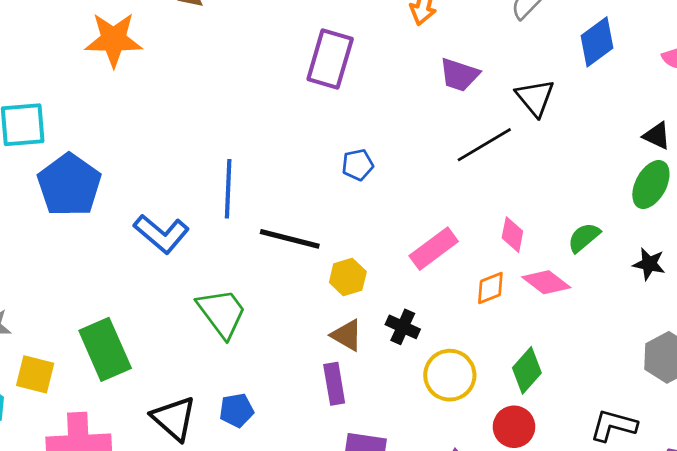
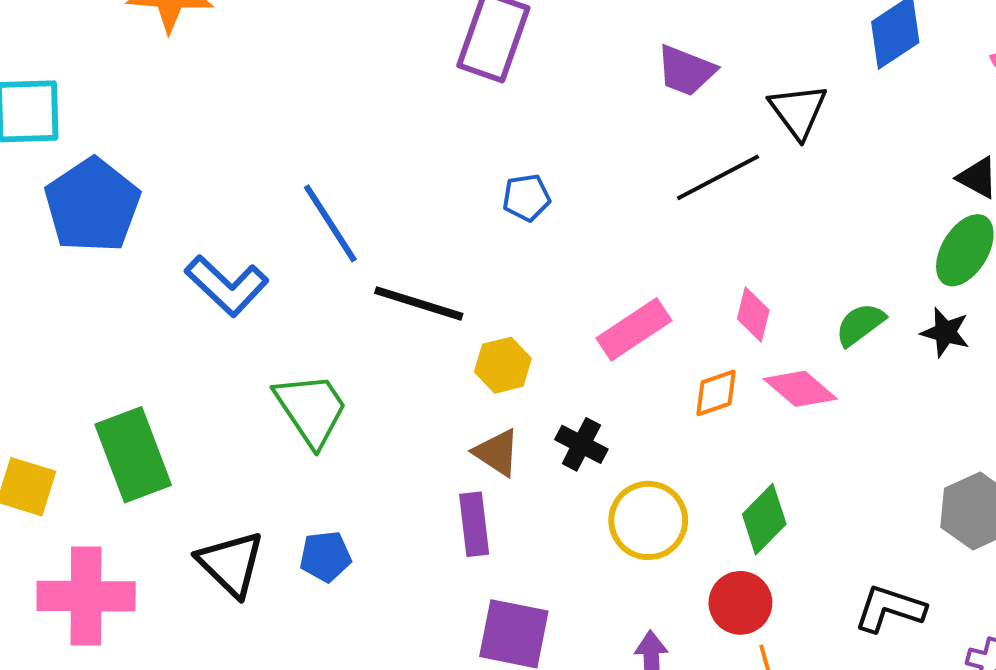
blue line: (228, 189) -> (330, 223), turned -38
black star: (649, 264) -> (945, 332), moved

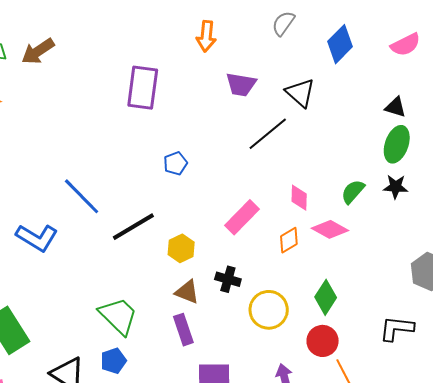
black line: (419, 303) -> (133, 227), turned -36
green trapezoid: (311, 409) -> (118, 316), moved

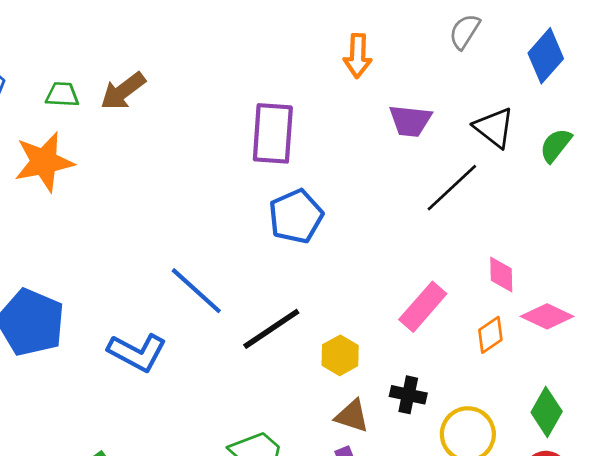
blue pentagon: (175, 163) -> (296, 216), moved, size x1.6
green semicircle: (353, 192) -> (556, 145), moved

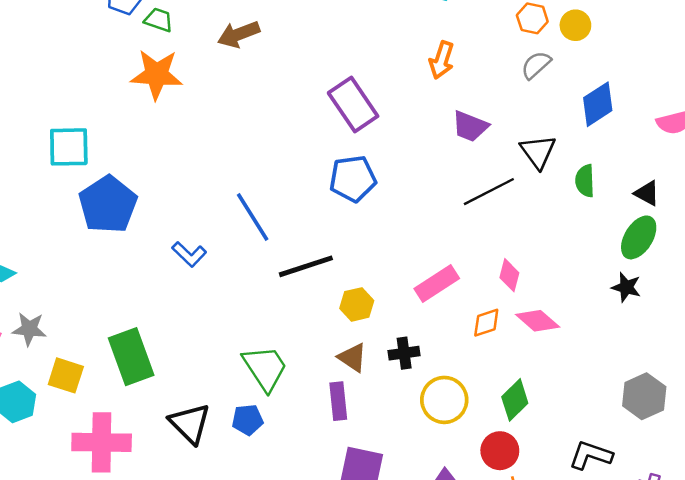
green trapezoid: (62, 95) -> (159, 20), moved
purple rectangle: (273, 133) -> (353, 104), turned -54
green semicircle: (556, 145) -> (585, 181), turned -56
blue L-shape: (137, 352) -> (189, 254), size x0.7
black cross: (408, 395) -> (404, 353), turned -36

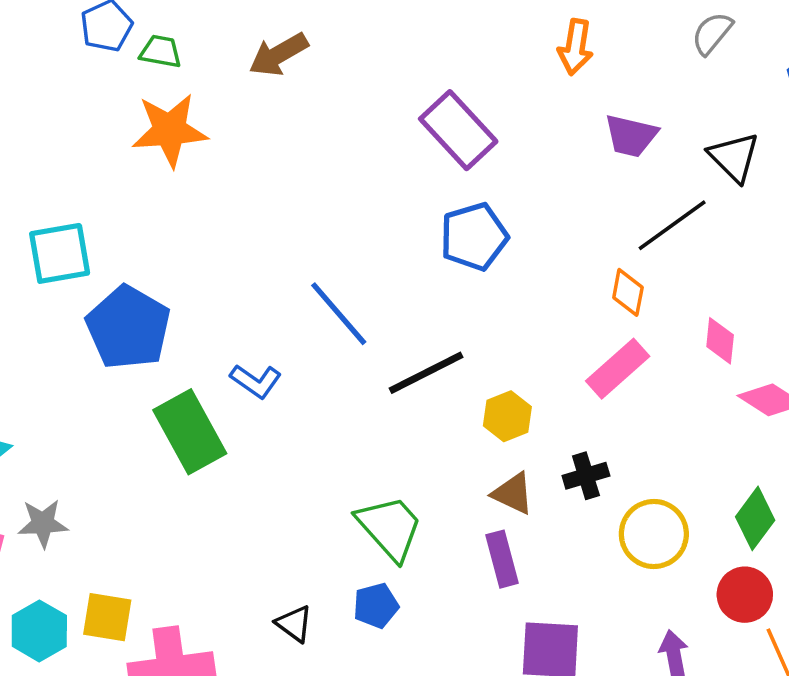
orange diamond: (486, 323) -> (628, 292), moved, turned -52
green rectangle: (131, 357) -> (190, 432), moved
yellow square: (66, 375) -> (107, 617), moved
black triangle: (190, 424) -> (294, 624), size x0.6

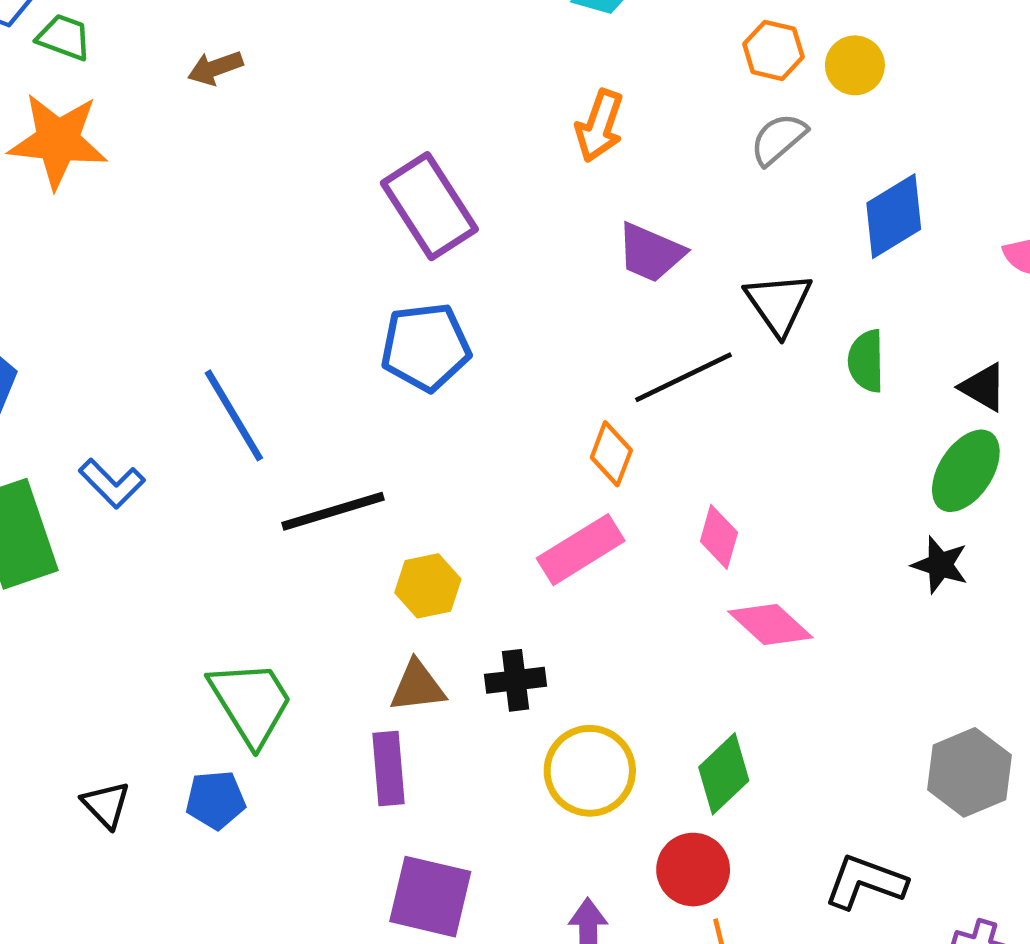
brown arrow: (279, 54) -> (215, 68), size x0.7
brown triangle: (513, 493) -> (417, 686), turned -42

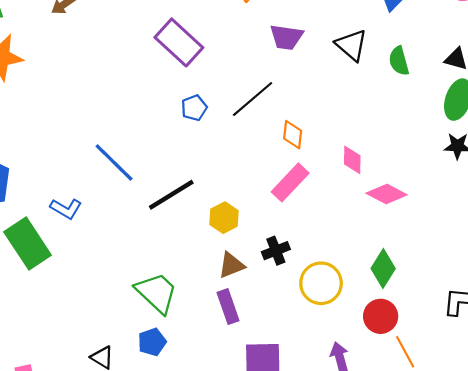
blue pentagon: (426, 347) -> (194, 108), size x0.6
black line: (683, 377) -> (253, 99), moved

